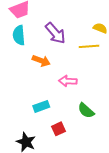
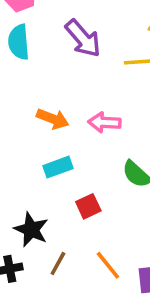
orange arrow: (41, 61) -> (53, 119), moved

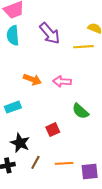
cyan rectangle: (58, 167) -> (13, 107), moved
orange line: (108, 265) -> (64, 163), turned -54

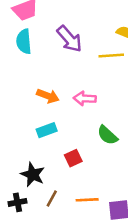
cyan rectangle: (13, 107) -> (47, 130), moved

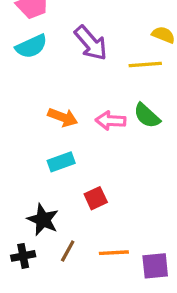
cyan semicircle: (24, 41) -> (31, 46), turned -110
green semicircle: (107, 135) -> (147, 116), moved

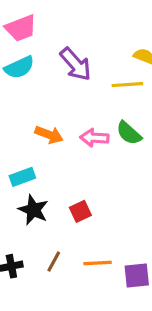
cyan rectangle: (61, 162) -> (22, 177), moved
black star: (43, 220) -> (33, 210), moved

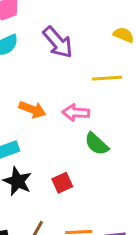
yellow line: (127, 85) -> (107, 78), moved
green semicircle: (129, 133) -> (97, 144), moved

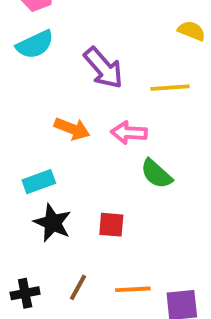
purple arrow: (58, 42) -> (103, 68), moved
red square: (62, 183) -> (111, 225), turned 30

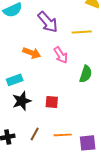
pink arrow: (129, 133) -> (61, 55), turned -126
green semicircle: (156, 174) -> (86, 74), moved, turned -114
black star: (53, 223) -> (22, 101), turned 30

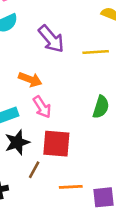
pink arrow: (61, 55) -> (42, 107), moved
red square: (52, 102) -> (56, 144), size x1.6
brown line: (35, 134) -> (34, 170), moved

